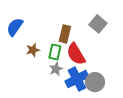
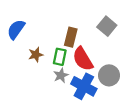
blue cross: (77, 79) -> (84, 86), turned -35
gray circle: (95, 82) -> (109, 75), moved

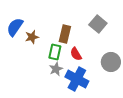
brown star: (36, 55) -> (32, 37), moved
red semicircle: (83, 59) -> (76, 54), size x0.6
gray circle: (109, 75) -> (111, 62), moved

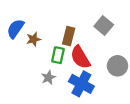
red semicircle: (76, 54) -> (80, 57), size x1.6
gray star: (56, 69) -> (48, 78), moved

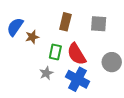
gray square: (104, 25) -> (99, 24), turned -36
brown rectangle: (69, 36) -> (65, 22), moved

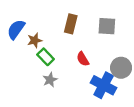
green rectangle: (55, 52) -> (46, 57), moved, turned -56
red semicircle: (76, 54) -> (83, 59), size x0.6
blue cross: (77, 79) -> (104, 85), moved

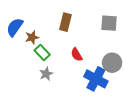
gray square: (107, 26) -> (109, 23), moved

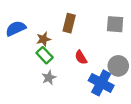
blue semicircle: (15, 27) -> (16, 28), turned 30
brown star: (32, 37) -> (43, 39), moved

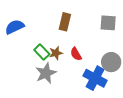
brown star: (43, 39) -> (56, 53), moved
gray star: (49, 78) -> (46, 73), size x1.5

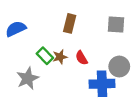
gray star: (46, 73) -> (28, 78), moved
blue cross: (95, 78) -> (102, 84), turned -30

